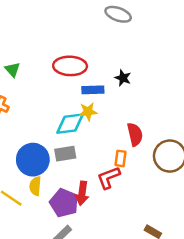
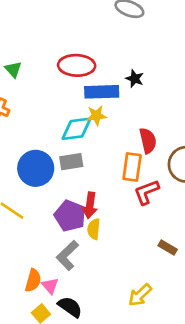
blue rectangle: (93, 90) -> (102, 92), size x1.4
orange rectangle: (121, 158) -> (132, 167), size x1.5
red L-shape: (108, 178) -> (147, 192), moved
yellow semicircle: (35, 186) -> (94, 229), moved

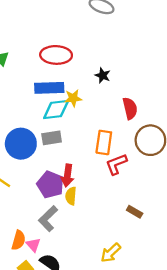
black star: (135, 79) -> (103, 75), moved
blue rectangle: (102, 92) -> (49, 88), moved
red semicircle: (148, 141) -> (130, 108), moved

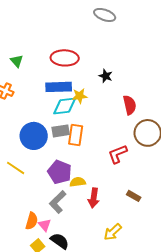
orange rectangle: (104, 142) -> (76, 135), moved
red arrow: (67, 175) -> (94, 198), moved
yellow semicircle: (71, 196) -> (78, 182), turned 77

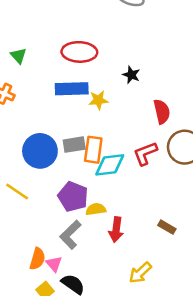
cyan diamond: (65, 106) -> (110, 165), moved
red L-shape: (118, 154) -> (145, 153), moved

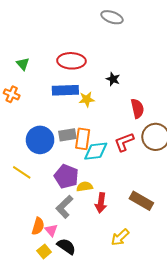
brown rectangle: (167, 227) -> (141, 201), size x1.6

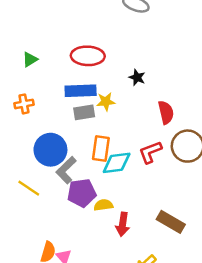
green triangle: (23, 64) -> (30, 59), turned 40
orange cross: (12, 94) -> (24, 104), moved, turned -35
gray rectangle: (67, 135) -> (84, 112), moved
purple pentagon: (66, 176) -> (82, 193), turned -30
gray L-shape: (64, 207) -> (66, 170), moved

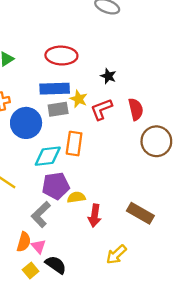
yellow star: (106, 102) -> (79, 99), turned 30
blue circle: (50, 150) -> (26, 123), moved
red L-shape: (150, 152) -> (101, 109), moved
cyan diamond: (117, 163) -> (48, 156), moved
gray L-shape: (66, 170) -> (41, 214), moved

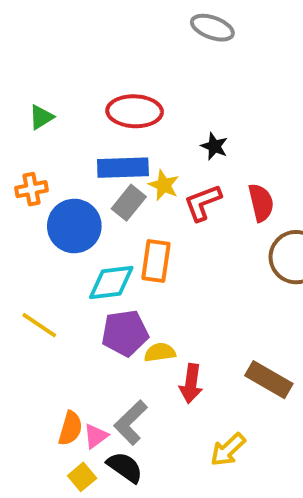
gray rectangle: (58, 109) -> (129, 203), turned -42
gray L-shape: (41, 214) -> (131, 422), moved
pink triangle: (39, 246) -> (96, 436), turned 35

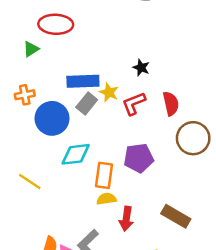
red ellipse: (135, 111) -> (56, 24), moved
orange rectangle: (156, 261) -> (104, 175), moved
purple pentagon: (125, 333) -> (139, 158), moved

